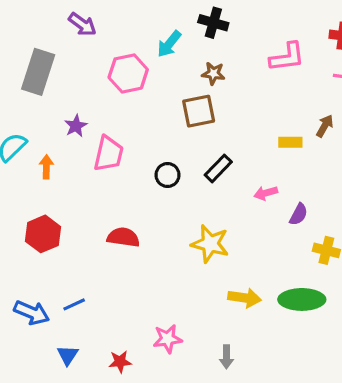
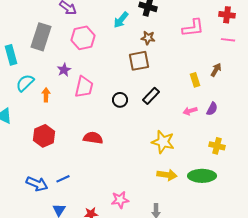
pink hexagon: (128, 73) -> (83, 38), moved
yellow rectangle: (290, 142) -> (195, 80), turned 72
pink arrow: (266, 193) -> (190, 111), moved
purple semicircle: (299, 214) -> (212, 109), moved
yellow star: (210, 244) -> (163, 142), moved

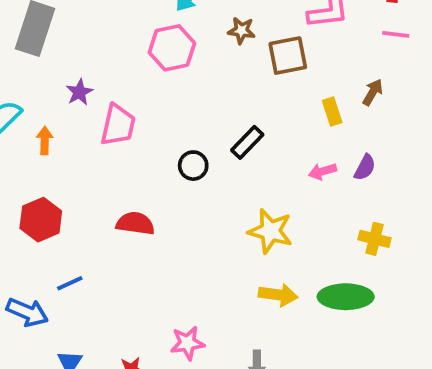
pink hexagon: (83, 38) -> (172, 48), moved
brown square: (139, 61) -> (288, 56), moved
black circle: (120, 100) -> (193, 166), moved
blue line: (63, 179) -> (70, 283), moved

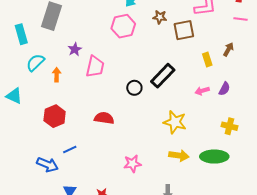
black rectangle: (247, 142) -> (163, 76), size x1.4
pink star: (187, 343) -> (132, 164), moved

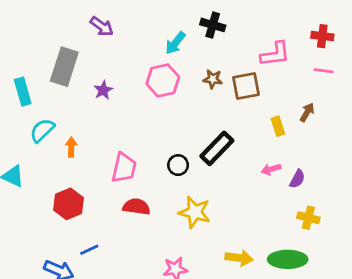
brown star: (160, 17) -> (213, 79), moved
purple star: (75, 49) -> (103, 90), moved
pink trapezoid: (95, 67) -> (124, 168), moved
purple semicircle: (224, 89) -> (297, 179), moved
yellow star: (175, 122) -> (195, 212), moved

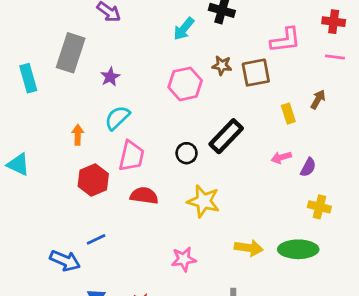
pink hexagon: (163, 80) -> (185, 84), moved
cyan semicircle: (42, 130) -> (117, 118), moved
red hexagon: (68, 204) -> (93, 180), moved

